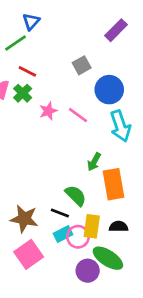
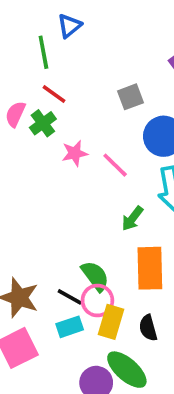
green line: (16, 43) -> (43, 52), turned -75
green arrow: (94, 162) -> (132, 218), moved
black semicircle: (119, 227) -> (148, 328), turned -114
pink circle: (78, 237) -> (97, 300), moved

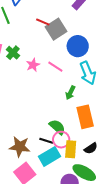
red line: (54, 94) -> (43, 22), moved
gray square: (130, 97) -> (56, 29), size x1.5
cyan rectangle: (70, 327) -> (50, 156), size x1.5
black semicircle: (148, 328) -> (91, 148), turned -96

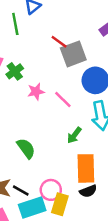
green semicircle: (57, 127) -> (26, 148), moved
black line: (46, 141) -> (21, 190), moved
black semicircle: (91, 148) -> (88, 191), moved

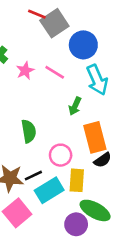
green semicircle: (26, 148) -> (29, 131), turned 40
black line: (21, 190) -> (33, 176), turned -42
pink circle: (51, 190) -> (61, 155), moved

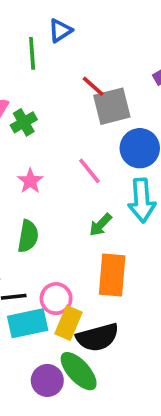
pink star: (25, 71) -> (30, 181), moved, turned -30
pink circle: (61, 155) -> (56, 299), moved
black semicircle: (103, 160) -> (97, 337), moved, size x1.6

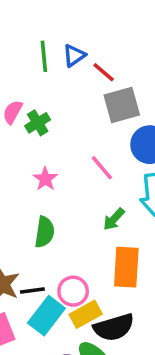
blue triangle: (60, 30) -> (74, 55), moved
red line: (93, 86) -> (104, 72), moved
cyan rectangle: (28, 323) -> (46, 316), turned -39
yellow rectangle: (68, 323) -> (86, 314), turned 40

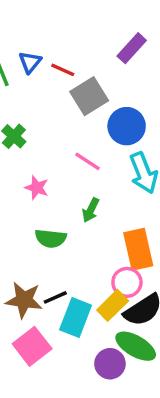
green arrow: (114, 219) -> (91, 210), moved
green semicircle: (45, 232) -> (51, 238), turned 104
pink circle: (73, 291) -> (127, 282), moved

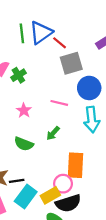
blue triangle: (30, 62) -> (41, 33), size x1.6
pink line: (88, 161) -> (59, 103), turned -35

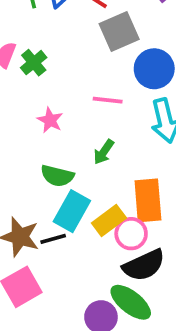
yellow rectangle: (50, 195) -> (109, 221), moved
cyan rectangle: (26, 197) -> (72, 211), moved

